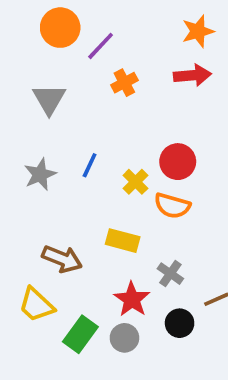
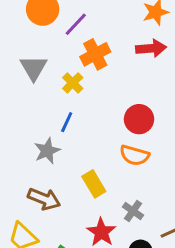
orange cross: (124, 83) -> (95, 54), size x1.4
gray star: (40, 174) -> (47, 151), moved
yellow cross: (135, 182) -> (73, 83), moved
yellow rectangle: (123, 241) -> (94, 184), turned 44

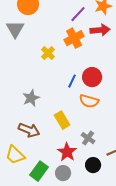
purple line: (76, 24) -> (78, 14), moved
orange cross: (95, 54) -> (74, 38), moved
gray triangle: (34, 68) -> (15, 29), moved
blue line: (67, 122) -> (72, 81), moved

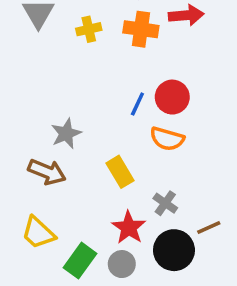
orange cross: (74, 38) -> (141, 29), turned 36
yellow cross: (48, 53) -> (89, 29), moved, turned 32
brown arrow: (29, 130) -> (47, 172), moved
black circle: (93, 165) -> (174, 250), size x1.5

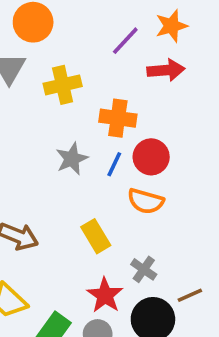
yellow cross: (89, 29) -> (63, 85), size x1.4
orange cross: (141, 29) -> (118, 118), moved
gray star: (66, 134) -> (72, 159), moved

